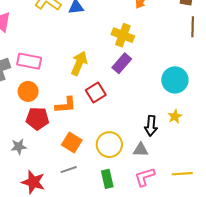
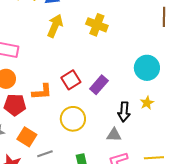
yellow arrow: (79, 63) -> (55, 26), moved
purple rectangle: (122, 63) -> (99, 85), moved
orange square: (72, 142) -> (27, 137), moved
yellow circle: (109, 145) -> (73, 119), moved

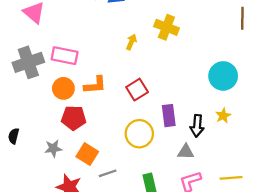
yellow arrow: (55, 26) -> (131, 42), moved, size x0.6
purple rectangle: (99, 85) -> (169, 116), moved, turned -48
orange L-shape: (42, 92) -> (95, 85), moved

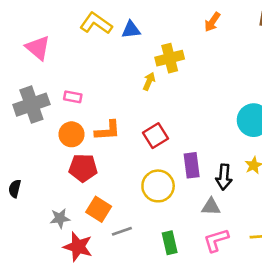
yellow cross: (166, 27) -> (170, 58), moved, turned -35
pink rectangle: (65, 56) -> (73, 97), size x0.6
gray star: (53, 148) -> (60, 218), moved

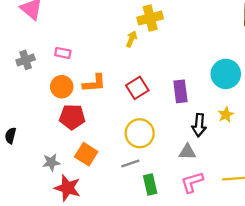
gray cross: (31, 105) -> (26, 60), size x0.6
purple rectangle: (192, 165) -> (180, 91), moved
gray line: (122, 231) -> (130, 164), moved

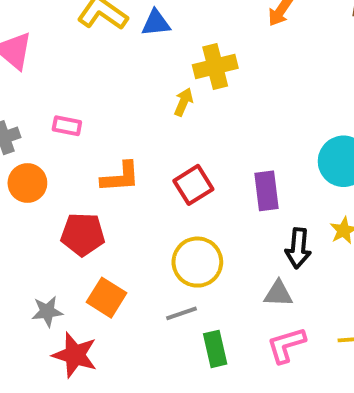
orange circle: (62, 87) -> (27, 183), moved

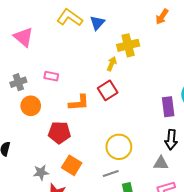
blue triangle: (156, 23) -> (97, 23), turned -42
red square: (193, 185) -> (108, 90), moved
purple rectangle: (267, 191) -> (168, 107), moved

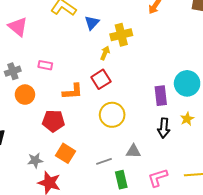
blue triangle: (97, 23) -> (92, 23), moved
yellow circle: (119, 147) -> (112, 115), moved
gray triangle: (161, 163) -> (133, 151), moved

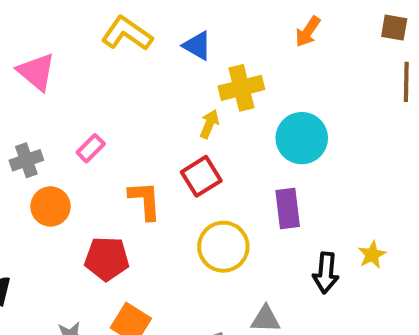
blue triangle: (92, 23) -> (197, 46), moved, turned -42
pink rectangle: (45, 65) -> (91, 148), turned -56
cyan circle: (187, 83) -> (302, 138), moved
orange L-shape: (73, 91) -> (145, 200), turned -90
purple rectangle: (161, 96) -> (288, 208), moved

